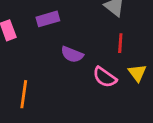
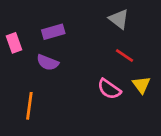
red line: (120, 43) -> (125, 55), turned -60
purple semicircle: (72, 54) -> (48, 62), moved

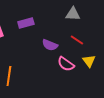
gray triangle: (119, 19) -> (73, 14), turned -35
purple semicircle: (48, 62) -> (50, 45), moved

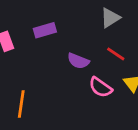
gray triangle: (73, 14) -> (110, 18), turned -35

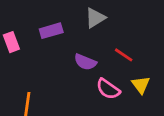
gray triangle: (110, 18) -> (95, 18), moved

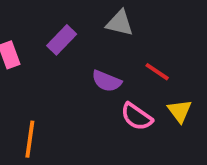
gray triangle: (95, 18) -> (120, 23), turned 45
purple rectangle: (51, 31) -> (62, 40), turned -30

